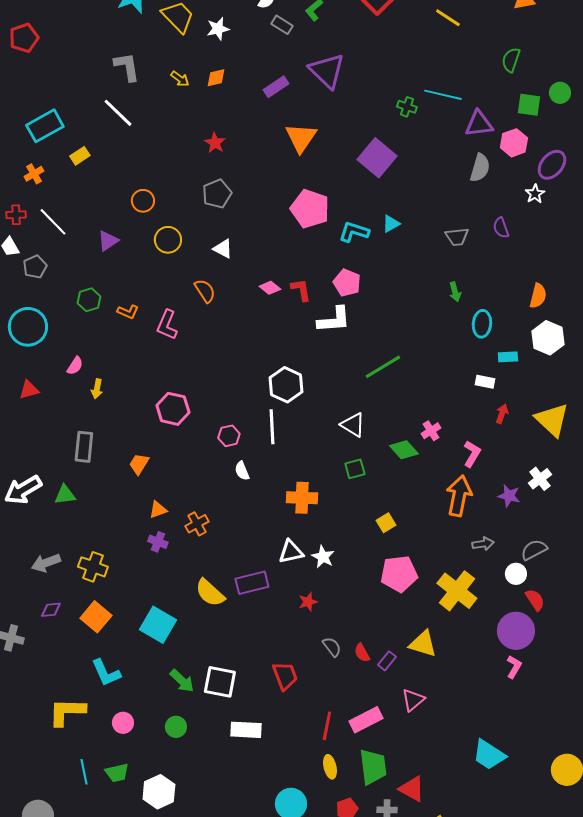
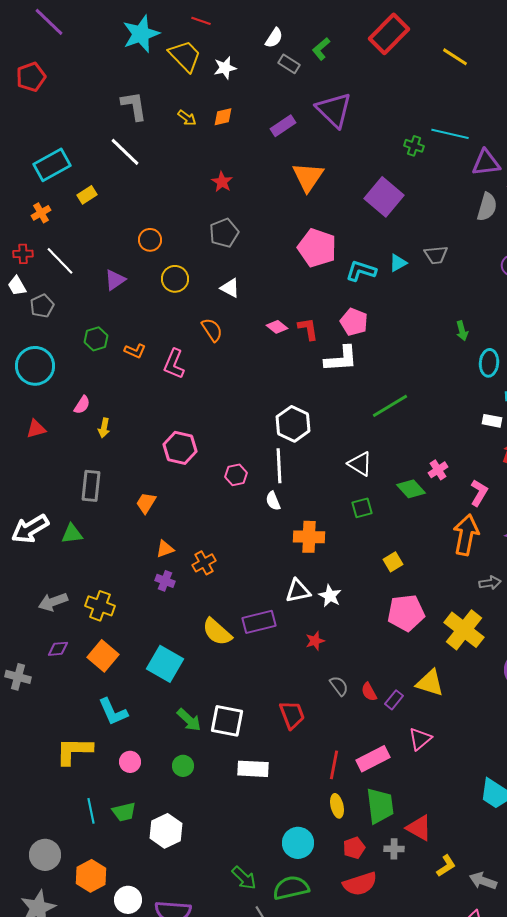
gray trapezoid: (457, 237) -> (436, 255), moved
white semicircle: (242, 471) -> (273, 501), moved

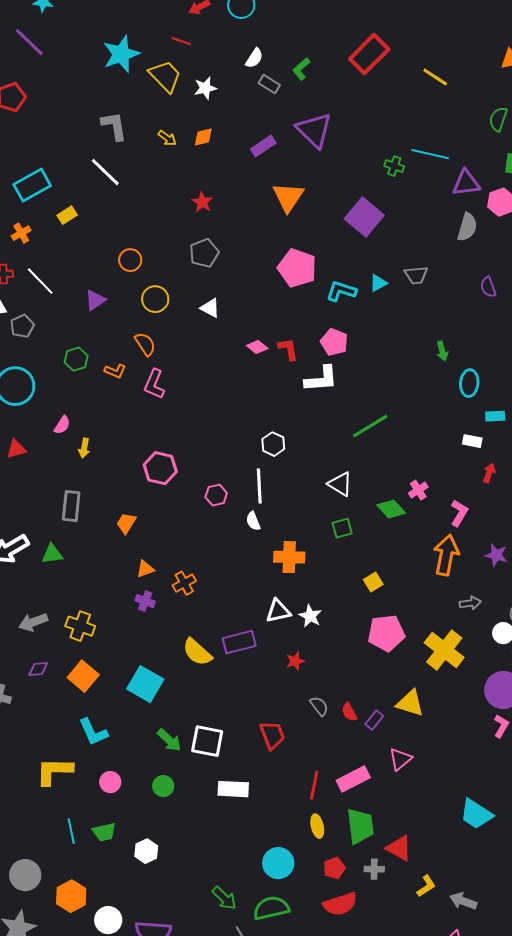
orange semicircle: (212, 330) -> (145, 344), moved
white hexagon: (293, 424) -> (273, 444), size x0.7
white hexagon: (166, 831) -> (146, 851), size x0.7

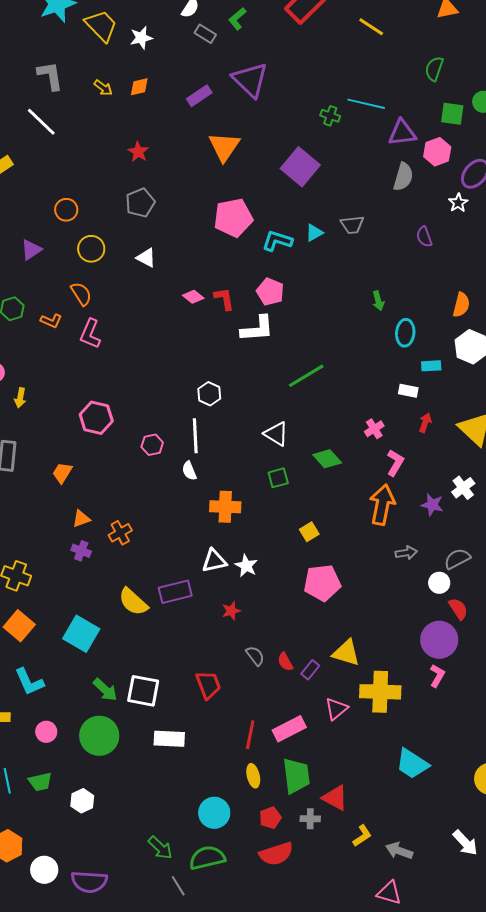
pink pentagon: (297, 268) -> (233, 218), turned -30
pink cross: (418, 490) -> (374, 429), moved
yellow cross: (444, 650) -> (380, 692), moved, turned -36
green circle: (163, 786) -> (99, 736), size x1.8

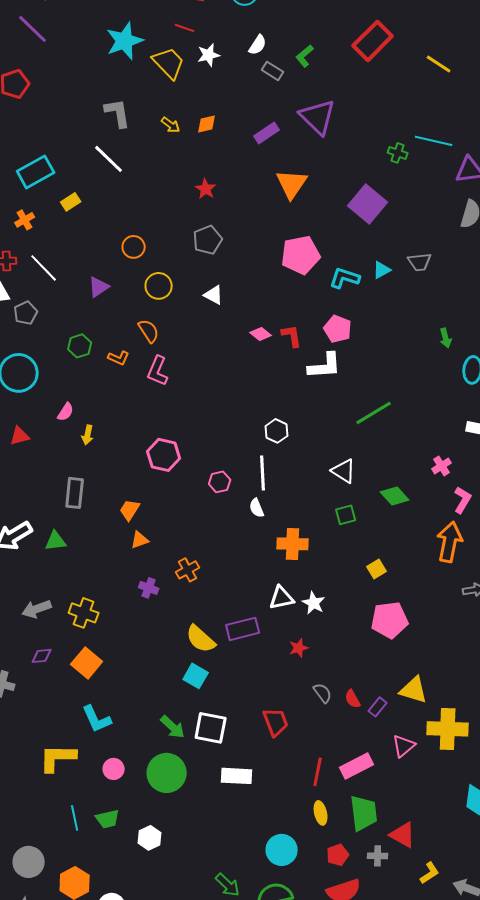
white star: (141, 38) -> (209, 55), moved
orange triangle: (81, 519) -> (140, 540), moved
cyan square: (81, 634) -> (196, 676), moved, size x0.7

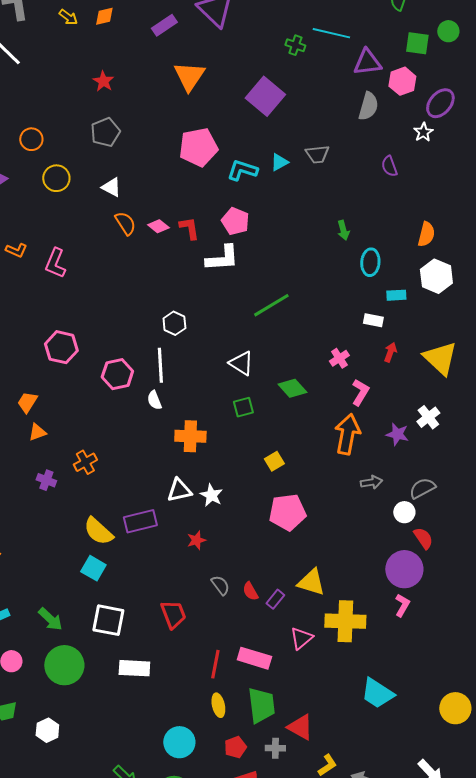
orange semicircle: (149, 331) -> (125, 223), moved
pink hexagon: (220, 482) -> (117, 374), size x1.4
green arrow: (173, 727) -> (50, 619), moved
pink rectangle: (357, 766) -> (254, 658), turned 44

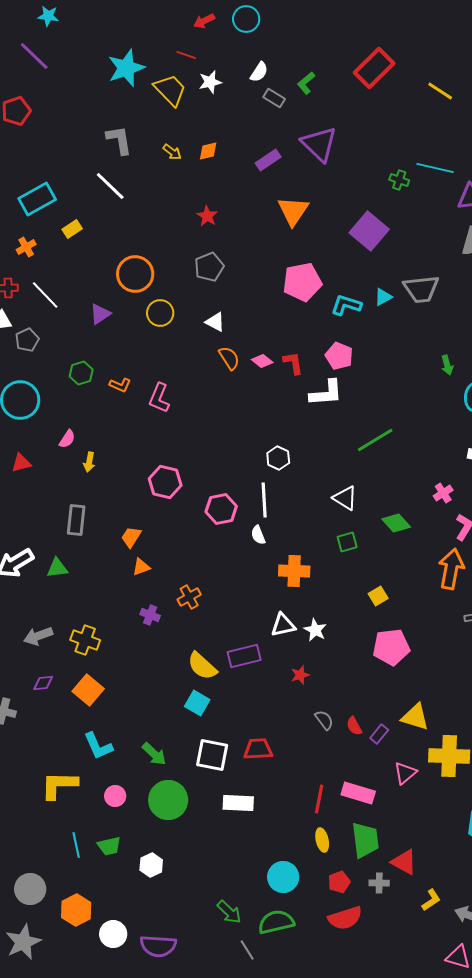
orange circle: (31, 139) -> (135, 274), size x1.6
gray trapezoid: (317, 154) -> (421, 289), size x1.5
red trapezoid: (173, 614) -> (258, 749), moved, turned -72

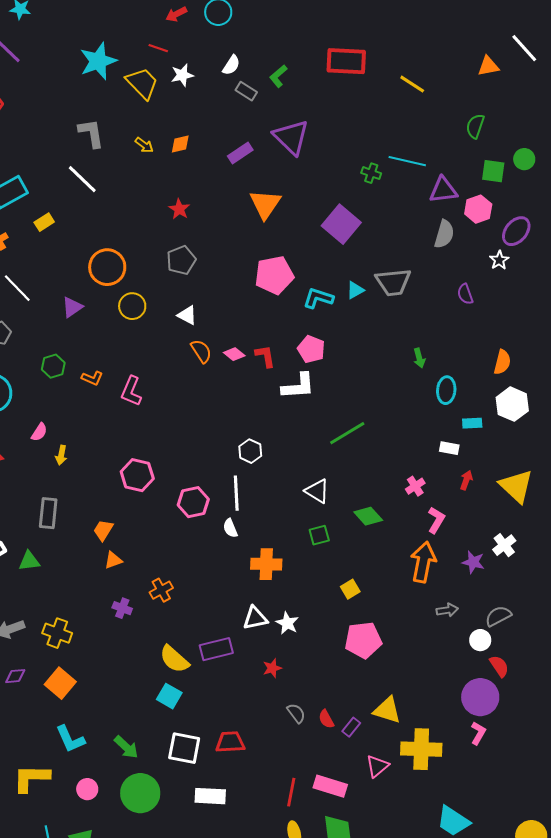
red rectangle: (374, 68) -> (346, 61), turned 48

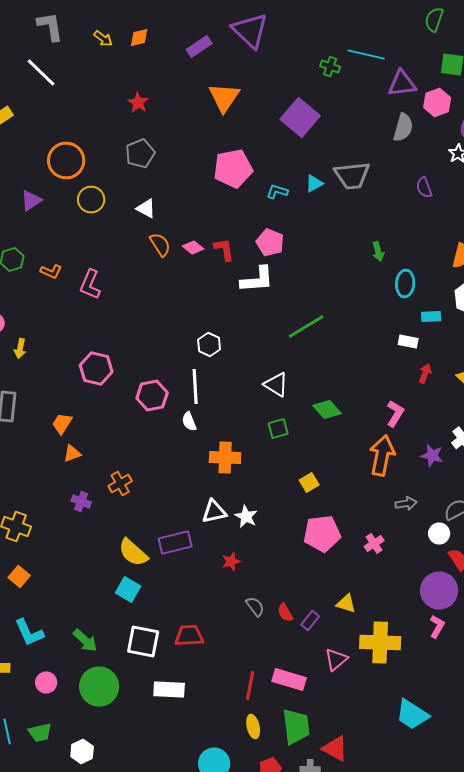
cyan L-shape: (318, 298) -> (277, 192), size x0.7
pink cross: (415, 486) -> (374, 544), moved
orange square: (60, 683) -> (19, 576), size x0.7
yellow triangle: (387, 710) -> (346, 604), size x0.7

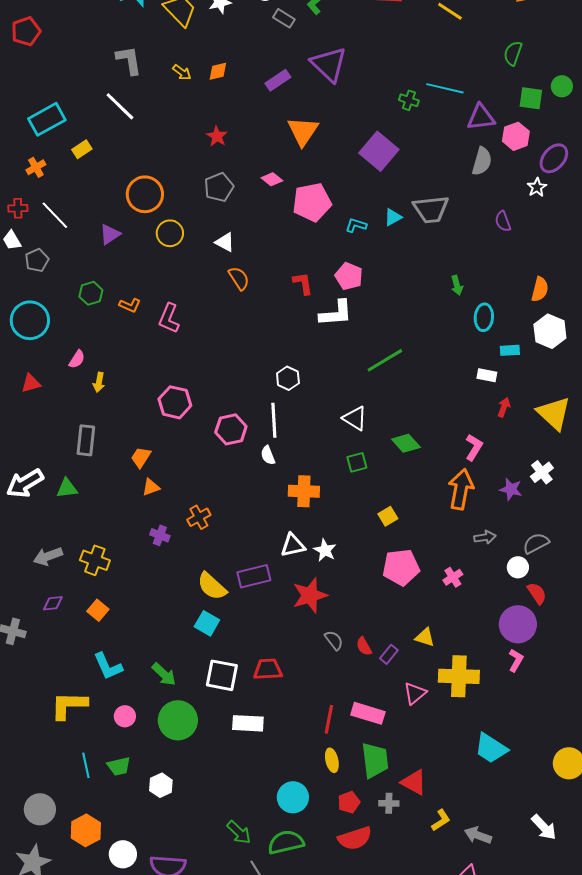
pink diamond: (193, 248) -> (272, 179), moved
red star: (231, 562) -> (310, 595), size x1.8

